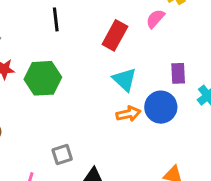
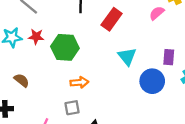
red rectangle: (115, 35) -> (112, 19), moved
orange arrow: (128, 114) -> (79, 82), moved

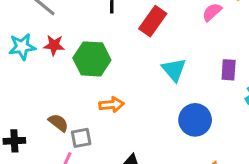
brown semicircle: (22, 80) -> (58, 123), moved
blue circle: (152, 81) -> (195, 120), moved
gray square: (72, 108) -> (81, 138), moved

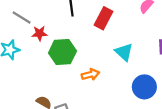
red star: (54, 45) -> (40, 33), moved
orange arrow: (112, 105) -> (90, 75), moved

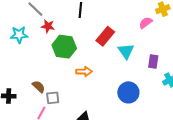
red rectangle: (104, 18) -> (105, 36), moved
cyan triangle: (124, 52) -> (126, 51), moved

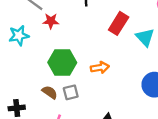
green hexagon: (64, 47) -> (62, 62), moved
gray square: (53, 98) -> (71, 92), moved

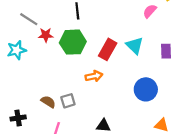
red rectangle: (119, 23) -> (108, 49), moved
green hexagon: (62, 62) -> (73, 42), moved

